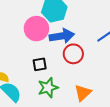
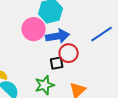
black square: (40, 64) -> (57, 63), moved

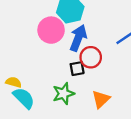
blue arrow: (58, 36) -> (78, 38), turned -60

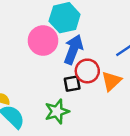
orange triangle: (101, 99) -> (111, 81), moved

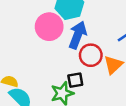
black square: (72, 84) -> (75, 80), moved

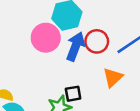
red circle: (91, 55) -> (97, 41), moved

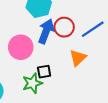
pink circle: (46, 38) -> (21, 47), moved

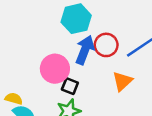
black square: (44, 72) -> (70, 86), moved, turned 32

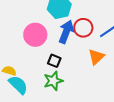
pink circle: (55, 69) -> (35, 35), moved

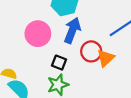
red circle: (83, 28) -> (91, 51), moved

